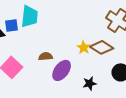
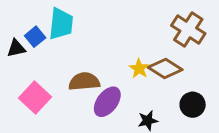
blue square: (12, 25) -> (35, 37), turned -32
brown semicircle: (46, 56) -> (84, 82), size x1.5

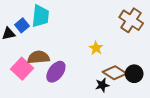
brown diamond: (165, 69) -> (115, 73), moved
brown semicircle: (84, 82) -> (38, 57), moved
purple ellipse: (107, 102) -> (56, 72), moved

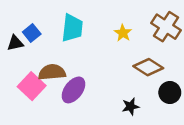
cyan trapezoid: (41, 16) -> (72, 28), moved
yellow star: (96, 48) -> (123, 33), moved
brown diamond: (115, 73) -> (148, 67), moved

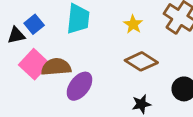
brown diamond: (148, 67) -> (141, 61), moved
pink square: (32, 86) -> (34, 64), moved

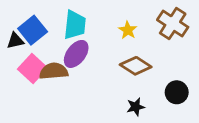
blue square: (34, 24) -> (33, 30), size x1.5
purple ellipse: (79, 86) -> (76, 54), moved

